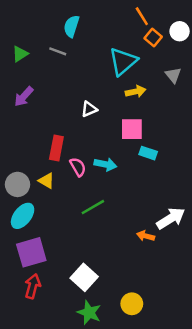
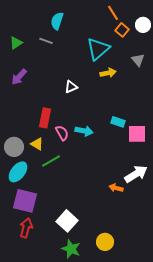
pink square: (132, 129) -> (137, 134), moved
green line: (93, 207) -> (51, 161), moved
purple square: (31, 252) -> (25, 201), turned 30

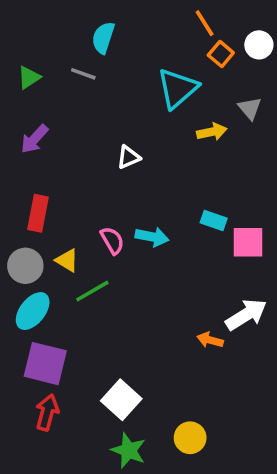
yellow arrow: (108, 73) -> (212, 132), moved
red rectangle: (45, 118) -> (38, 213), moved

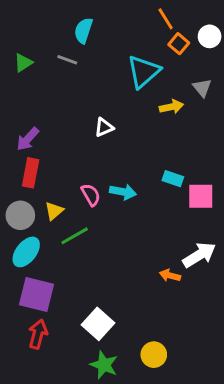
purple arrow: (34, 139) -> (28, 139), moved
yellow triangle: (67, 260) -> (54, 211), turned 48

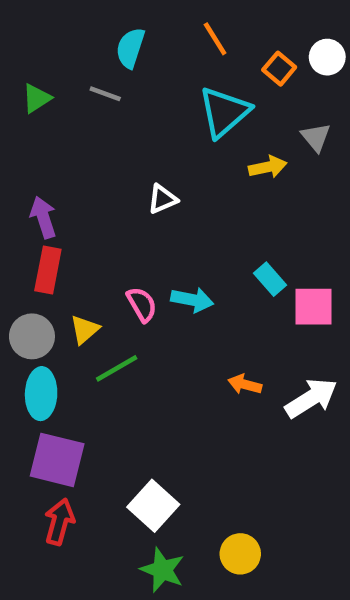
orange line: (166, 19) -> (215, 39), moved
purple arrow: (28, 139) -> (43, 217), turned 120
cyan rectangle: (173, 179) -> (270, 279), turned 30
cyan ellipse: (26, 252) -> (41, 394), turned -36
orange arrow: (170, 275) -> (245, 384), moved

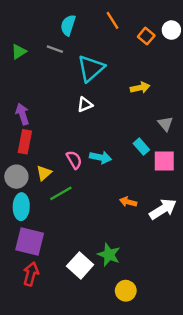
cyan triangle: (224, 112) -> (91, 68), moved
gray triangle: (316, 137) -> (165, 124), moved
green star: (162, 570) -> (109, 255), moved

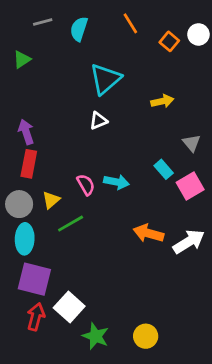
gray line: (55, 49) -> (43, 22), moved, turned -35
pink square: (164, 161) -> (190, 186), turned -30
orange arrow: (128, 202) -> (148, 233), size x1.5
green star: (109, 255) -> (96, 336), moved
white square: (80, 265) -> (69, 307), moved

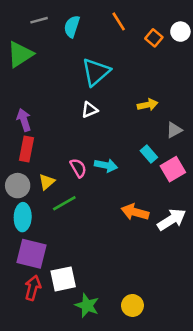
green triangle: (22, 59) -> (20, 54), size x1.6
yellow arrow: (162, 101) -> (148, 105), moved
gray triangle: (192, 143) -> (174, 130), turned 42
white square: (69, 307) -> (63, 279), turned 36

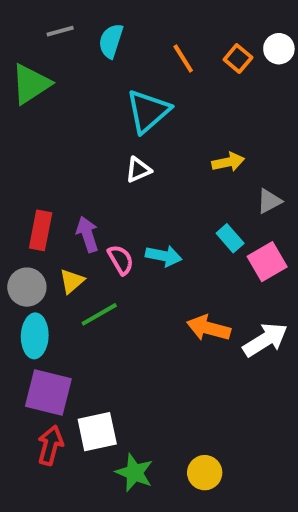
orange line: (119, 21) -> (183, 58), moved
purple arrow: (24, 120) -> (87, 234), moved

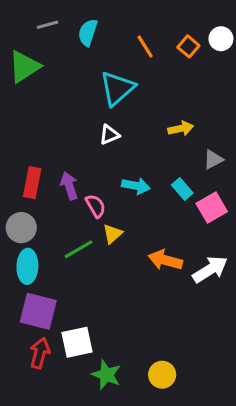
cyan arrow: (164, 256) -> (136, 186), moved
yellow triangle: (72, 281) -> (113, 234), moved

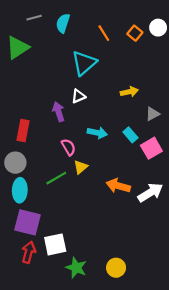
purple arrow: (69, 186) -> (58, 112), moved

